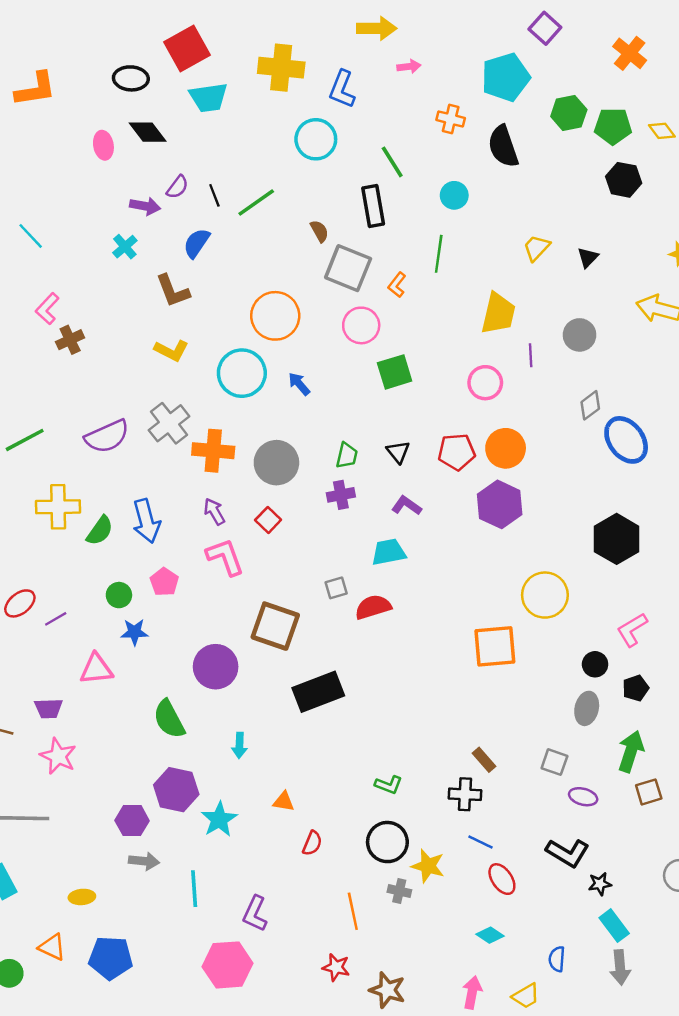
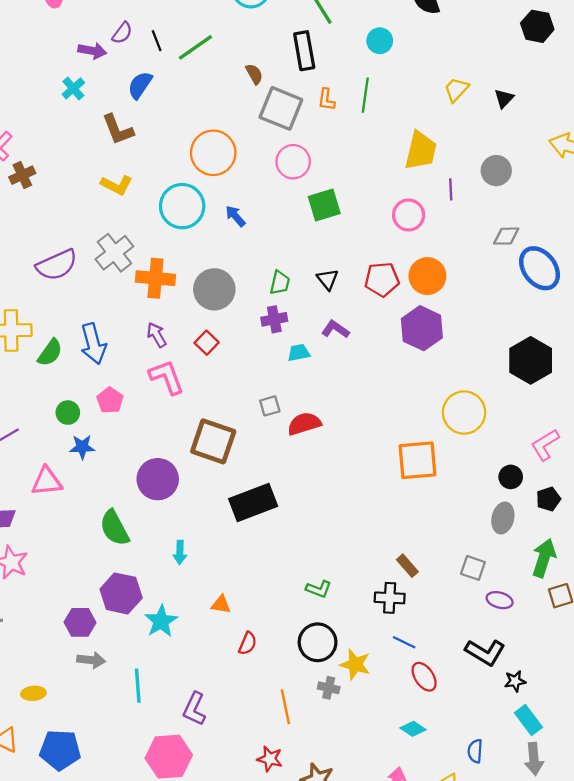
orange L-shape: (397, 285) -> (326, 100), moved, turned -30
gray diamond: (590, 405) -> (506, 236), turned 36
cyan trapezoid: (389, 552) -> (299, 353), moved, size x0.7

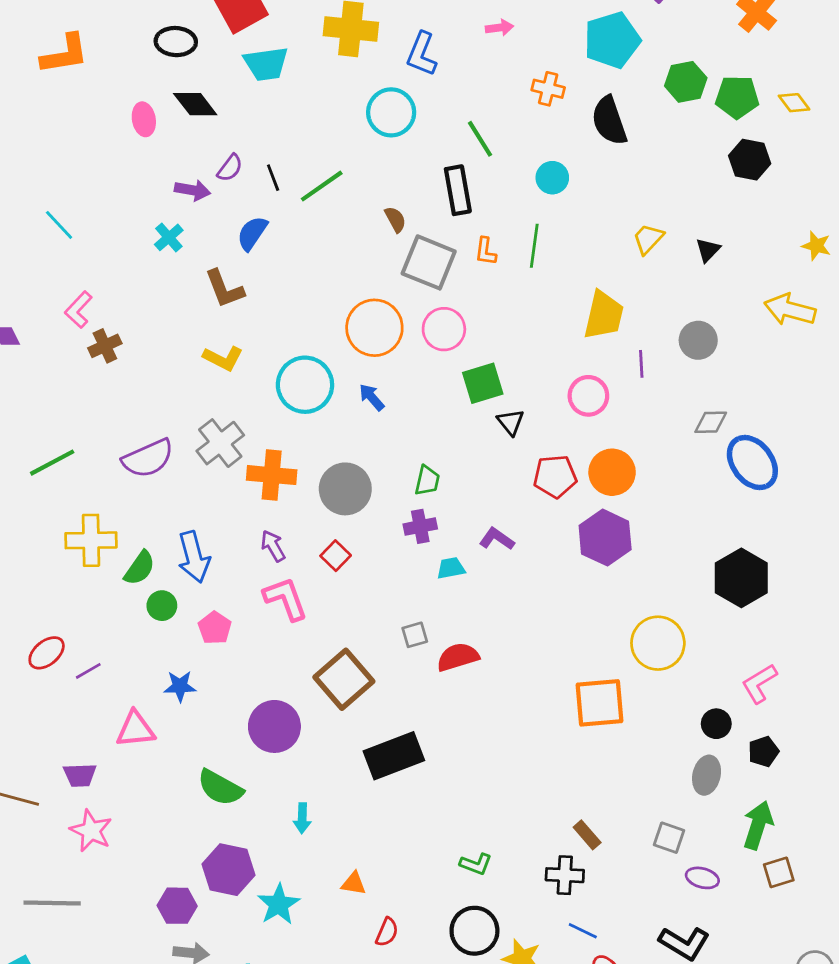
orange circle: (213, 153) -> (374, 328), moved
black triangle: (328, 279) -> (511, 422), moved
green circle: (68, 413) -> (162, 606), moved
brown square: (213, 441) -> (344, 679), turned 30
green semicircle: (114, 528) -> (220, 788), turned -33

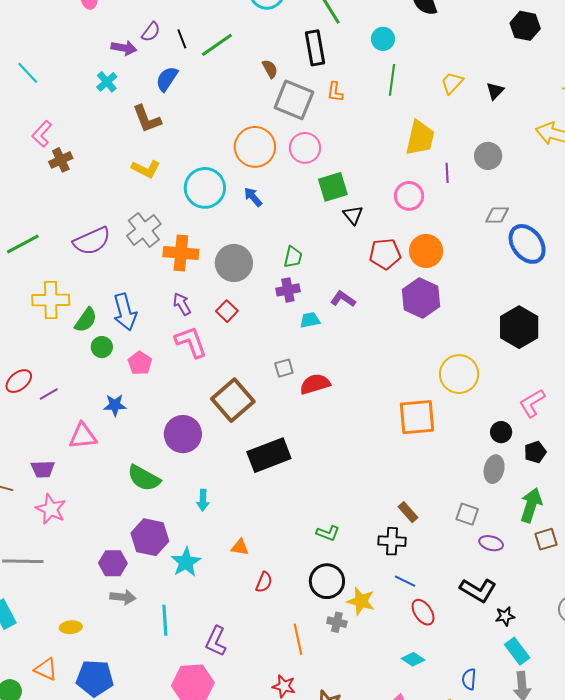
green line: (534, 246) -> (392, 80), moved

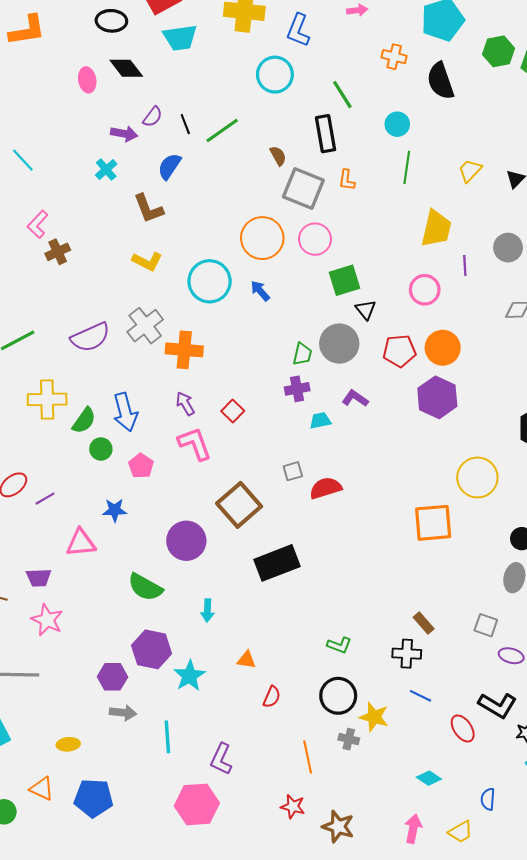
gray circle: (234, 263) -> (339, 344), moved
red ellipse: (423, 612) -> (463, 728), moved

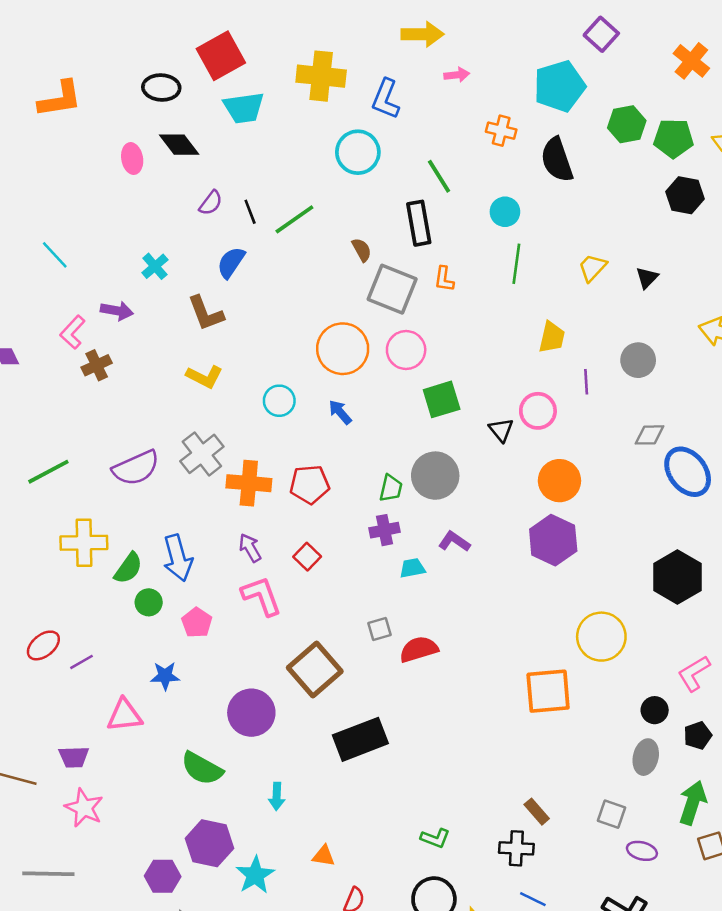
purple arrow: (124, 134) -> (117, 311), moved
yellow trapezoid: (436, 229) -> (552, 337), size x0.7
cyan circle: (210, 281) -> (279, 401), size x0.6
black triangle: (366, 310) -> (501, 430), moved
red pentagon: (399, 351) -> (310, 484), moved

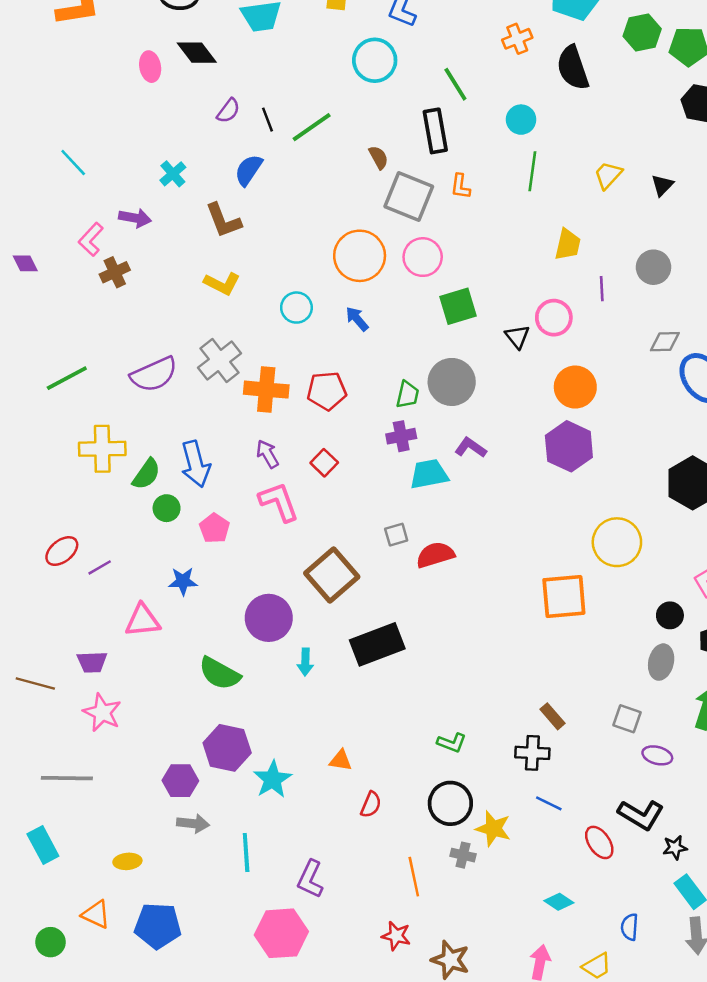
orange cross: (501, 131) -> (517, 39), turned -36
cyan trapezoid: (412, 568) -> (429, 474), size x1.5
cyan arrow: (277, 796) -> (305, 662), moved

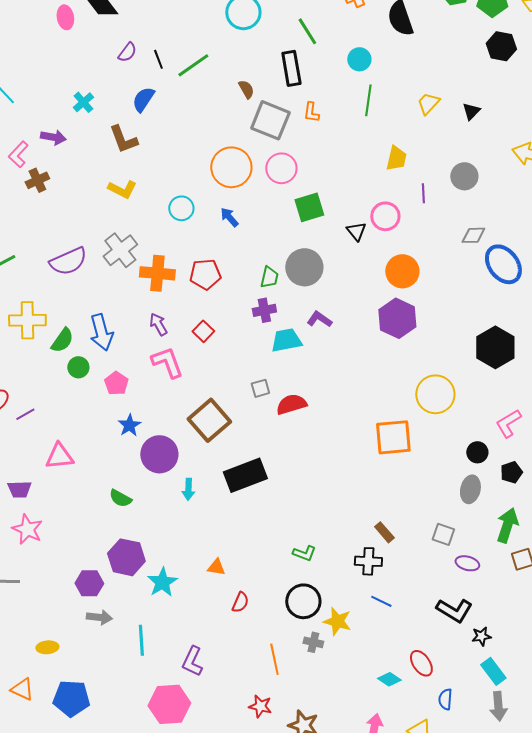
blue star: (183, 581) -> (129, 425), moved, turned -30
green semicircle: (220, 673) -> (120, 498), size x0.7
red ellipse: (599, 842) -> (421, 663), moved

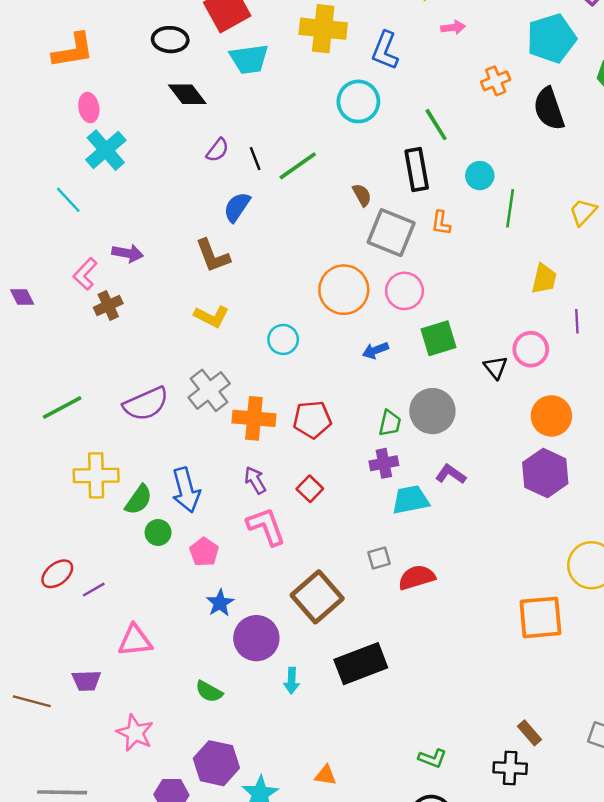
pink ellipse: (65, 17) -> (89, 108), moved
cyan circle: (359, 59) -> (480, 176), moved
cyan cross: (83, 102) -> (106, 150), moved, size x1.6
blue arrow: (229, 217) -> (375, 350), moved, turned -70
pink star: (27, 529) -> (135, 733), moved

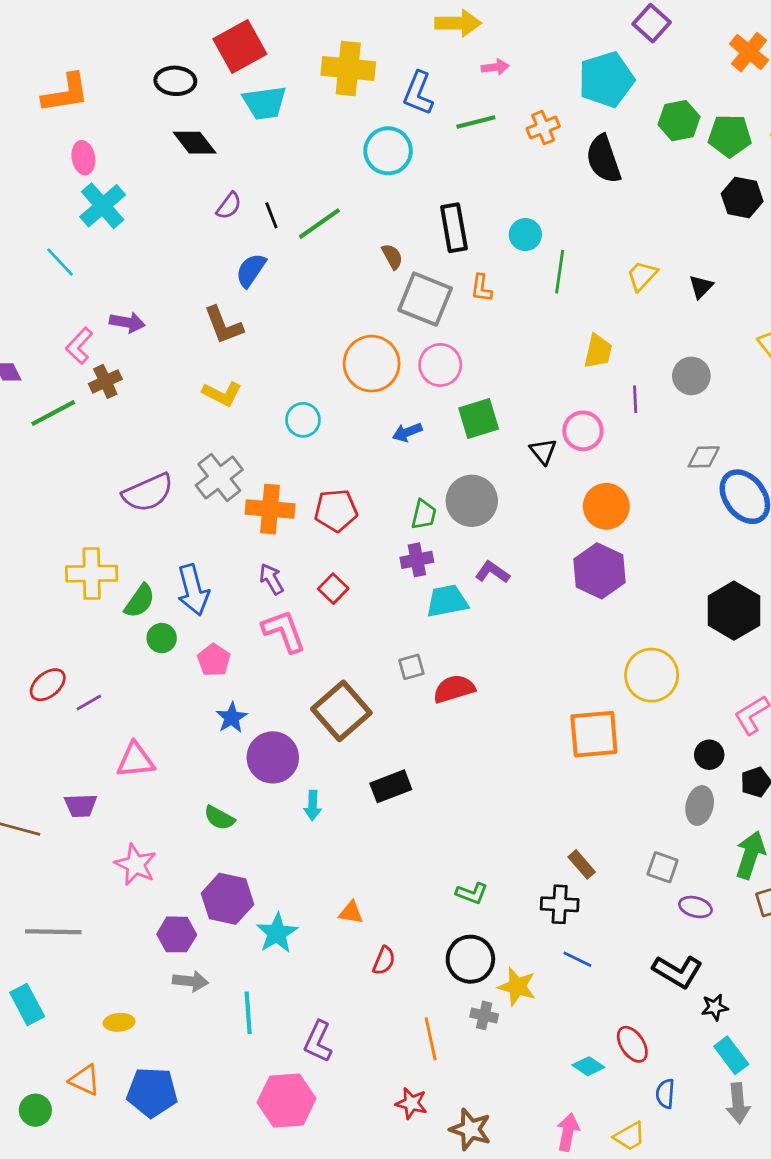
green line: (436, 125) -> (476, 122), moved, turned -72
green line: (62, 407) -> (53, 413), moved
black rectangle: (361, 664) -> (391, 786), size x0.7

